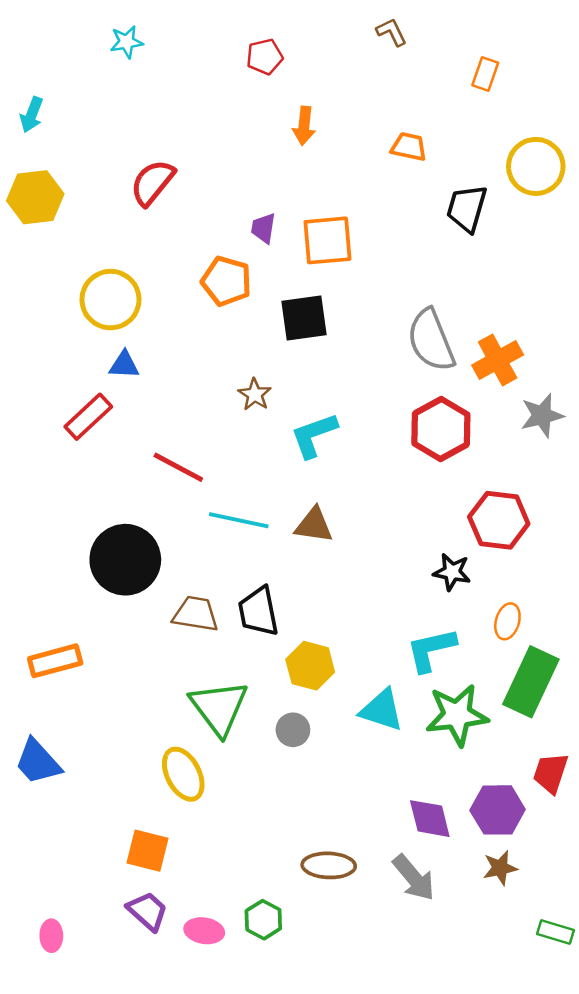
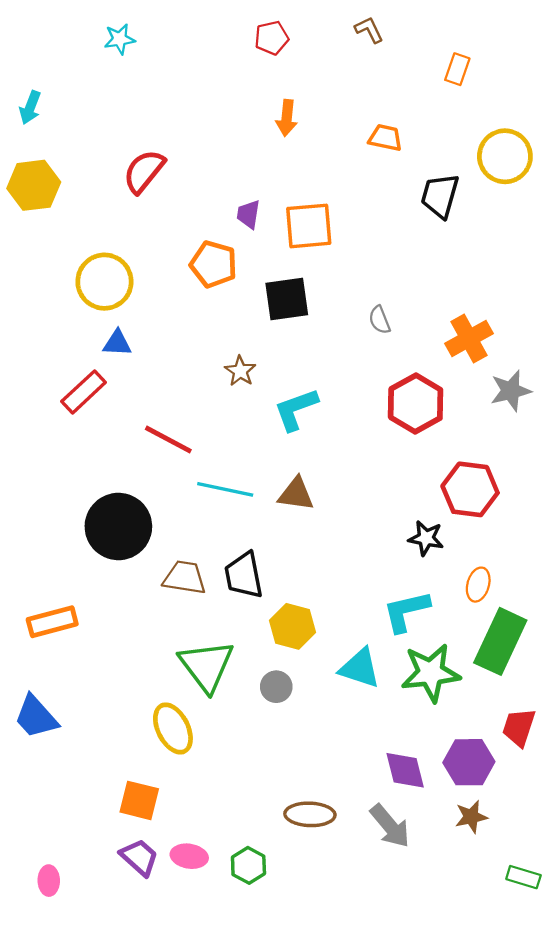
red pentagon: (265, 57) -> (272, 38), moved
gray semicircle: (431, 340) -> (380, 320), moved, size x0.5
pink ellipse: (204, 931) -> (189, 856), moved

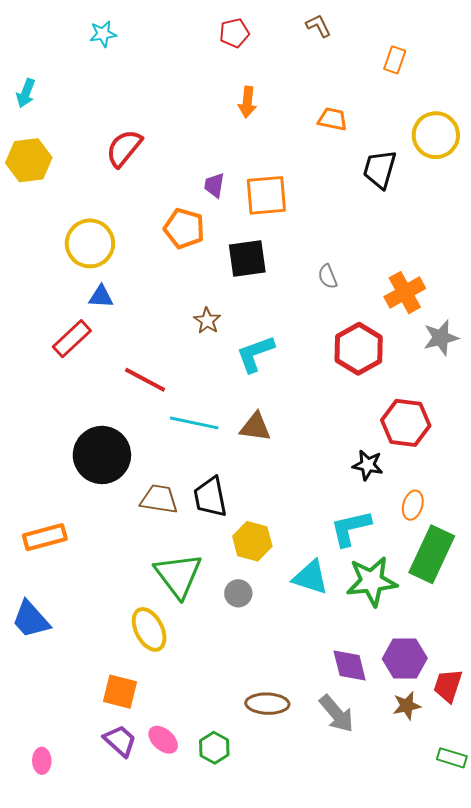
red trapezoid: (519, 727) -> (448, 686), moved
pink ellipse: (189, 856) -> (163, 740), turned 32

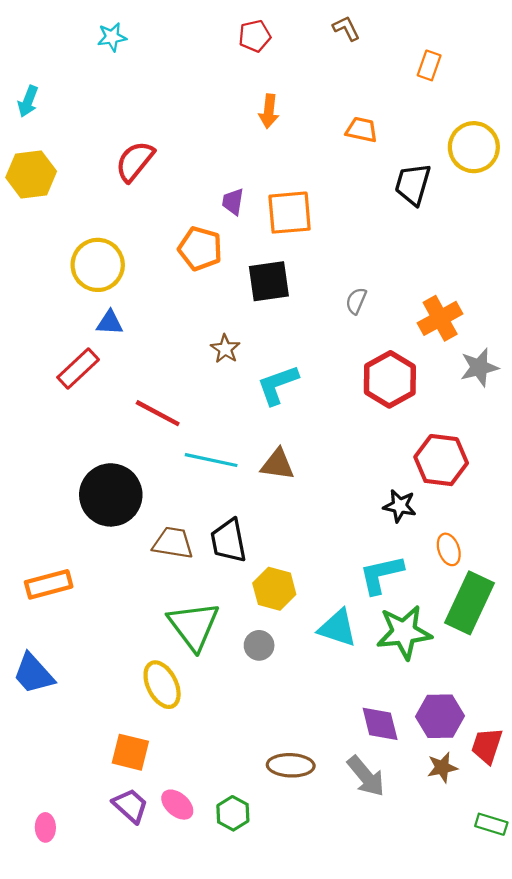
gray semicircle: (328, 277) -> (356, 301), turned 45
orange ellipse: (413, 505) -> (449, 549), turned -36

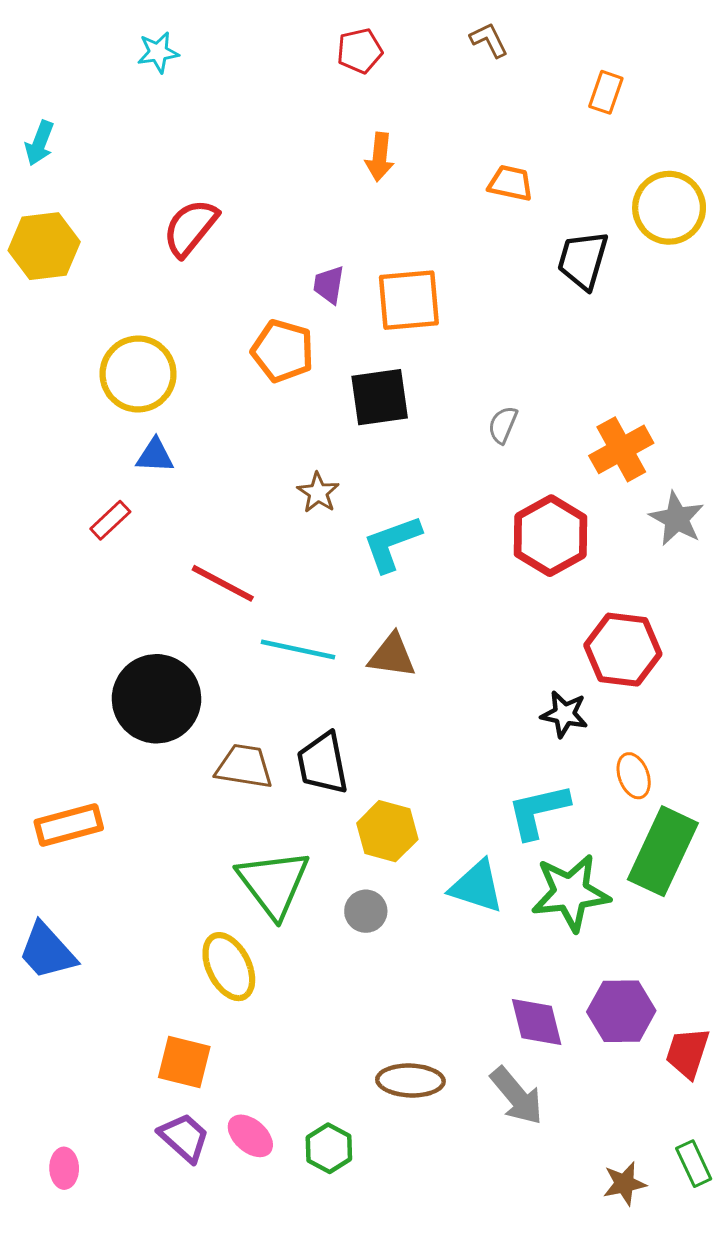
gray star: (479, 367) -> (677, 519), turned -30
red rectangle: (78, 368) -> (110, 520), size x0.7
brown star: (442, 767) -> (624, 1184), moved
green rectangle: (491, 824) -> (694, 1164), turned 48

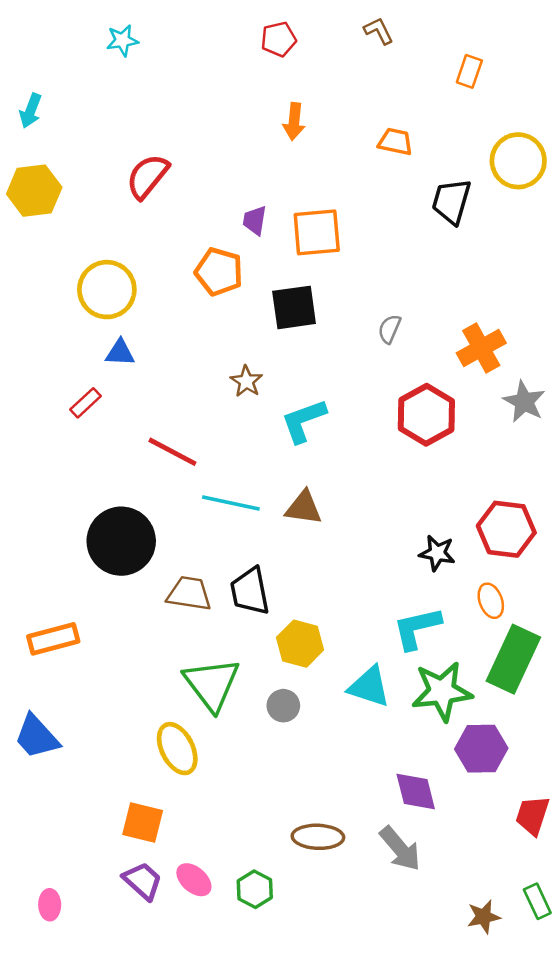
red hexagon: (623, 650) -> (506, 529), moved
purple hexagon: (621, 1011) -> (481, 749), moved

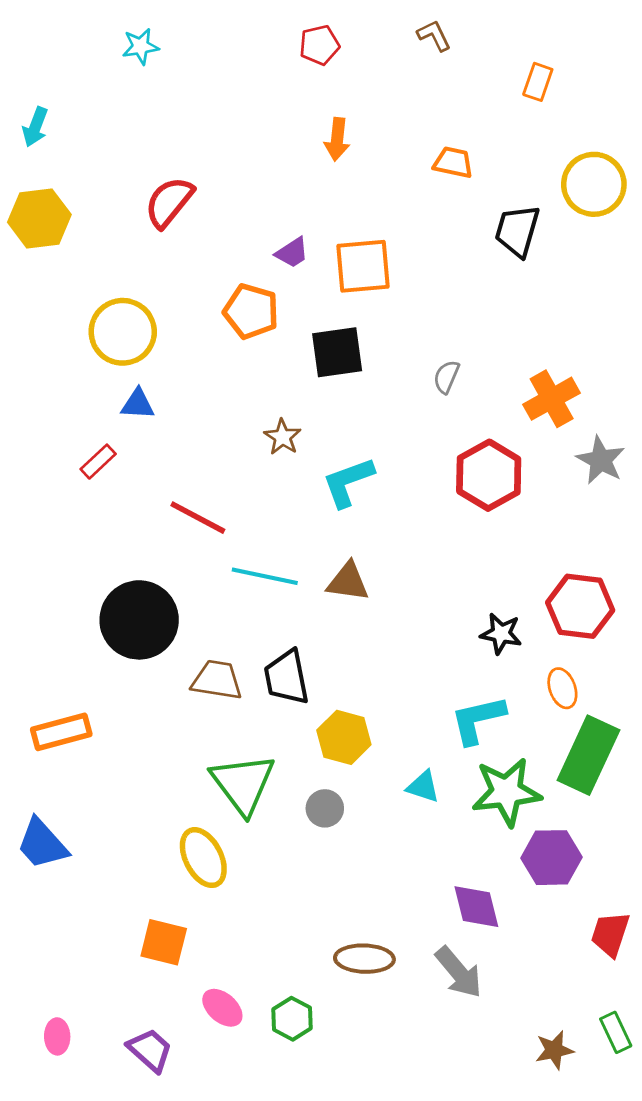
purple trapezoid: (255, 220) -> (292, 253), turned -132
cyan triangle: (369, 687) -> (423, 787), size x0.7
purple trapezoid: (143, 881) -> (150, 1050), moved

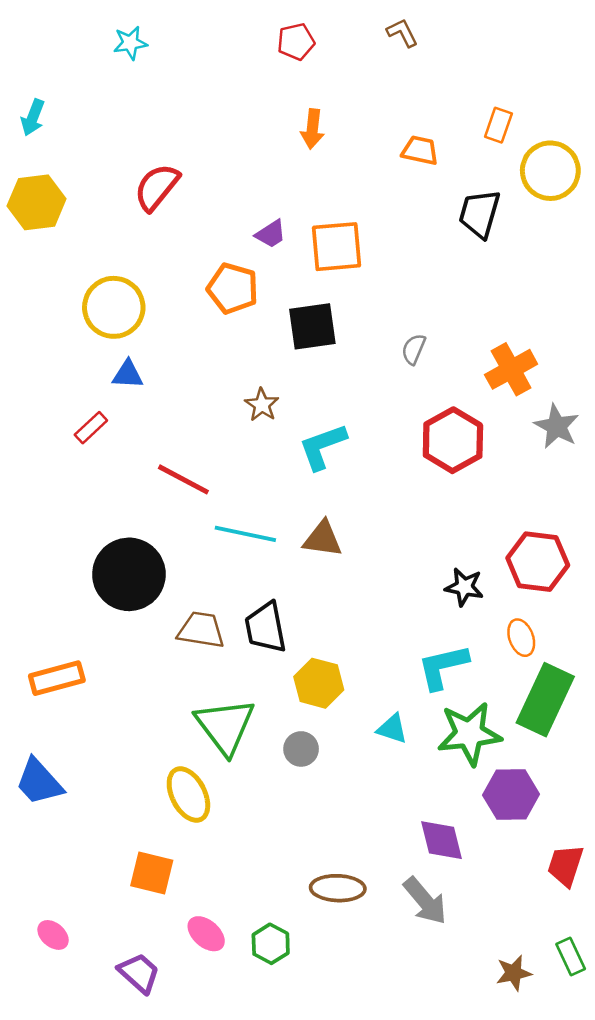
orange rectangle: (538, 82) -> (498, 125), moved
pink ellipse: (57, 1036) -> (53, 935), moved, turned -48

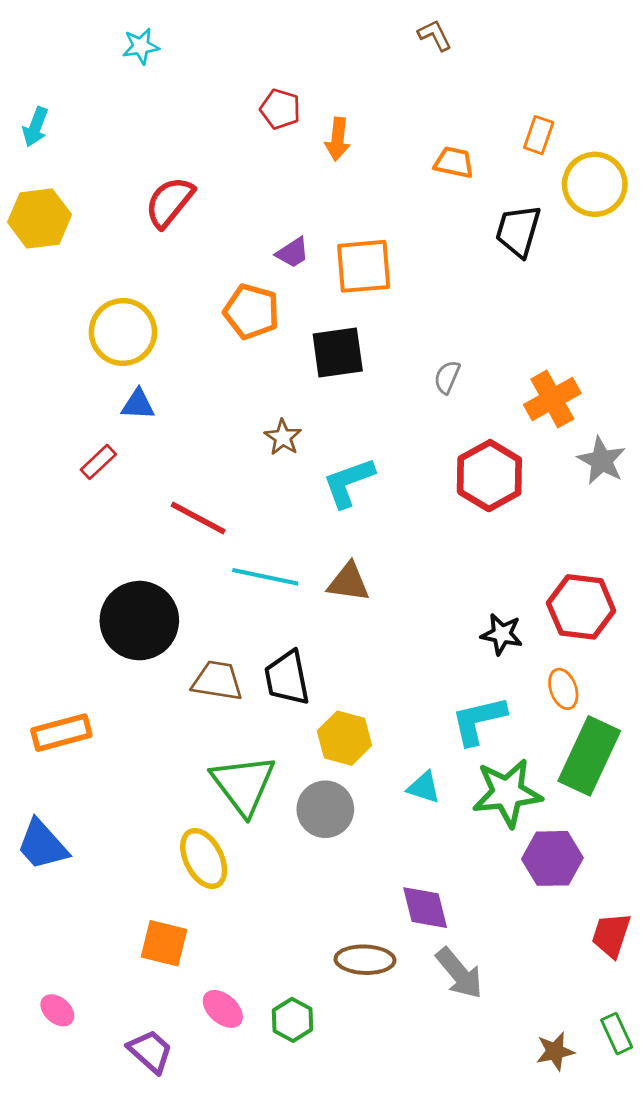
red pentagon: (296, 42) -> (280, 109), moved, turned 30
gray circle: (301, 749) -> (325, 809), size x1.5
purple diamond: (442, 840) -> (425, 908), moved

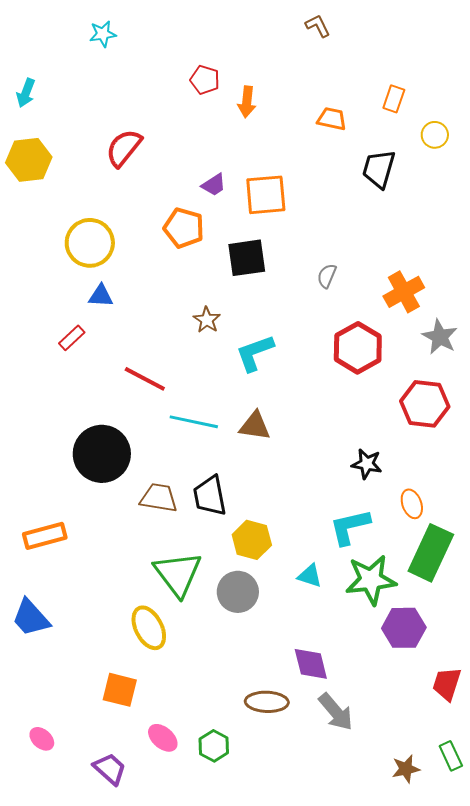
yellow circle: (595, 184) -> (435, 135), size x0.6
red hexagon: (581, 607) -> (425, 404), moved

